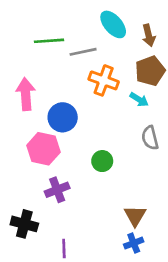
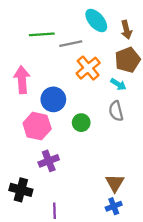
orange cross: (104, 80) -> (88, 68), turned 30
gray semicircle: (150, 138) -> (116, 111), moved
green circle: (102, 161) -> (81, 123), moved

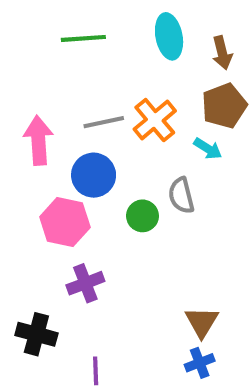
cyan ellipse: (96, 20) -> (169, 36), turned 30
green line: (42, 34) -> (83, 38), moved
gray line: (71, 44) -> (104, 122), moved
gray semicircle: (116, 111) -> (181, 196), moved

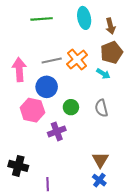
gray semicircle: (181, 196) -> (101, 108), moved
purple cross: (85, 283) -> (57, 131), moved
blue cross: (200, 363) -> (99, 180), turned -32

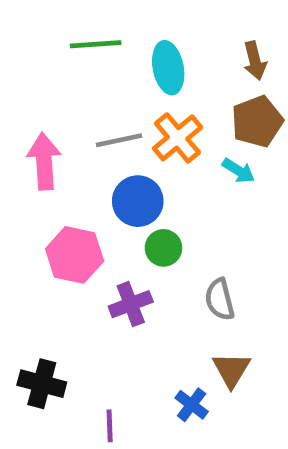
cyan ellipse: (84, 18) -> (168, 68), moved
blue circle: (47, 87) -> (138, 201), moved
gray semicircle: (101, 108) -> (220, 299), moved
blue cross: (99, 180) -> (192, 405), moved

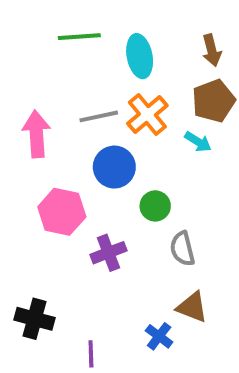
green circle: (163, 248) -> (155, 206), moved
brown triangle: (231, 370) -> (192, 307), turned -40

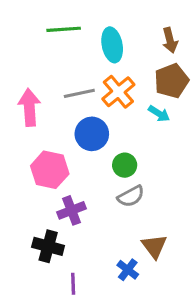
gray semicircle: (182, 249) -> (131, 196), moved, turned -104
purple cross: (108, 253) -> (72, 210), moved
brown triangle: (192, 307) -> (154, 246), turned 32
black cross: (35, 319) -> (48, 246), moved

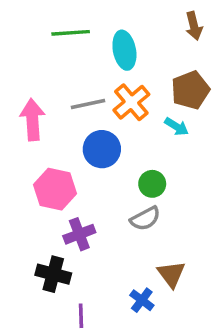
brown arrow: (170, 40) -> (194, 26), moved
green circle: (125, 165) -> (152, 184), moved

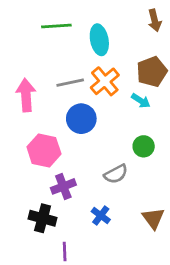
green circle: (152, 184) -> (144, 146), moved
brown triangle: (171, 274) -> (153, 218), moved
blue cross: (142, 300) -> (101, 216), moved

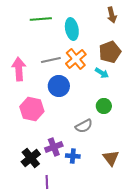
purple cross: (63, 186) -> (54, 147), moved
blue cross: (101, 216) -> (73, 156), turned -32
black cross: (43, 218) -> (31, 158), turned 36

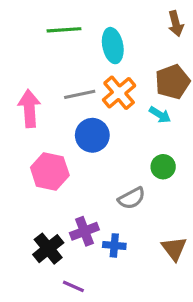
purple line: (47, 182) -> (73, 286), turned -64

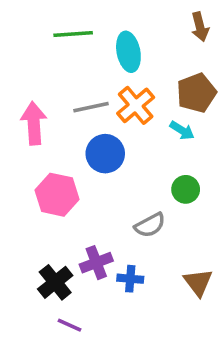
purple line: (73, 286) -> (69, 325), moved

